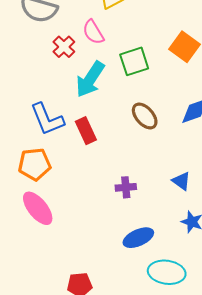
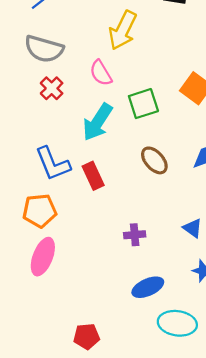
red cross: (64, 47) -> (52, 88), moved
pink ellipse: (38, 208) -> (43, 257), turned 60

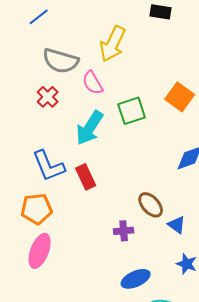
gray semicircle: (44, 49) -> (61, 61), moved
brown ellipse: (154, 160) -> (151, 205), moved

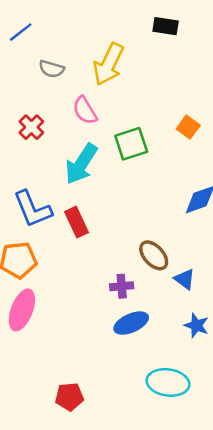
gray semicircle: (61, 61) -> (52, 69), moved, size x0.6
orange square: (180, 97) -> (188, 127), size x0.7
blue ellipse: (136, 279) -> (131, 323), moved

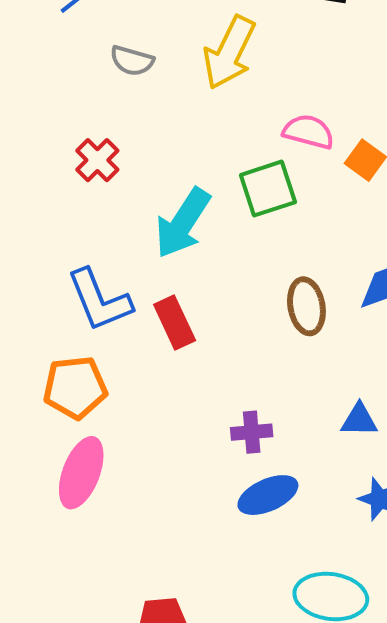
pink semicircle: (85, 110) -> (308, 132), moved, turned 136
brown ellipse: (154, 255) -> (306, 306), moved, turned 32
blue triangle: (185, 279) -> (359, 420), turned -35

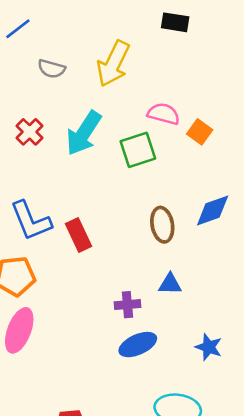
cyan arrow: (183, 223) -> (84, 133), moved
blue triangle: (359, 420) -> (170, 284), moved

